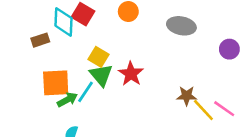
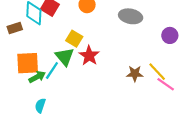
yellow square: (98, 57) -> (74, 39), moved
yellow line: (203, 110) -> (157, 72), moved

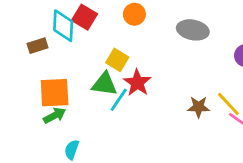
green triangle: (65, 57) -> (104, 84), turned -42
cyan line: (52, 70) -> (119, 100), moved
green arrow: (37, 77) -> (55, 115), moved

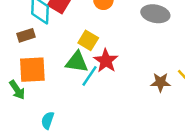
brown rectangle: (37, 46) -> (26, 35), moved
green arrow: (55, 115) -> (17, 90), moved, turned 84

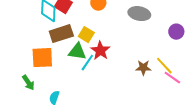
brown rectangle: (26, 35) -> (61, 34), moved, size x1.6
green arrow: (17, 90) -> (28, 83), moved

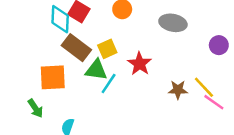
brown rectangle: (61, 34) -> (76, 48), turned 55
yellow square: (86, 35) -> (107, 49), turned 35
red star: (100, 51) -> (140, 64), moved

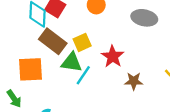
brown star: (178, 90) -> (134, 81), moved

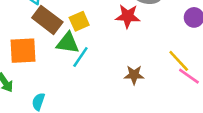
red star: (113, 57) -> (128, 16), moved, turned -30
brown star: (134, 81) -> (134, 75), moved

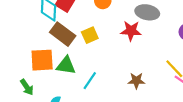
green triangle: (68, 43) -> (66, 65), moved
cyan line: (80, 57) -> (90, 81), moved

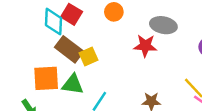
yellow square: (90, 35) -> (88, 57), moved

